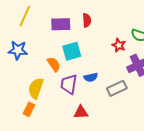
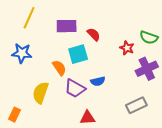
red semicircle: (87, 20) -> (94, 34), moved, turned -40
purple trapezoid: (69, 84) -> (75, 89), turned -70
gray rectangle: (117, 88) -> (136, 105), moved
orange rectangle: (29, 109) -> (14, 115), moved

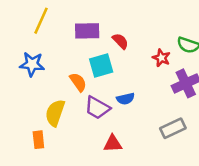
orange rectangle: (14, 115) -> (38, 140), moved, turned -32

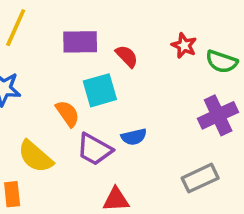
red star: (161, 58) -> (184, 45), moved
yellow semicircle: (55, 113) -> (35, 157), turned -68

